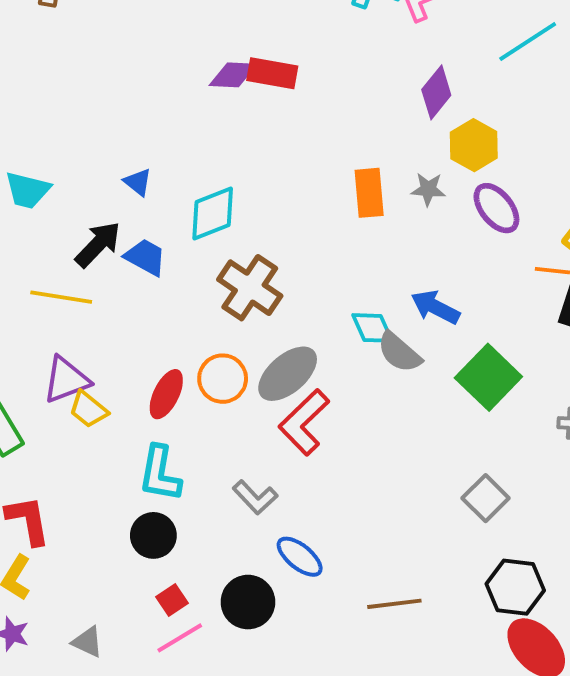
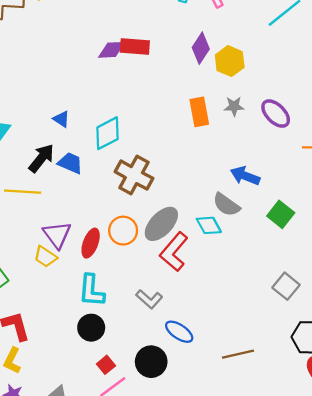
purple diamond: (436, 92) -> (201, 48), moved
yellow hexagon: (474, 145) -> (230, 61), moved
cyan diamond: (373, 328) -> (209, 225), moved
green square: (488, 377) -> (281, 214), size x0.7
purple triangle: (66, 380) -> (57, 235), moved, turned -40

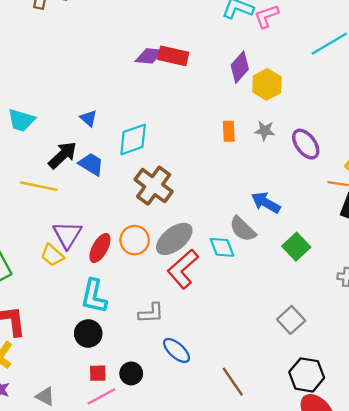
orange rectangle: (199, 112) -> (229, 131), size x0.7
gray L-shape: (149, 299) -> (151, 313), turned -52
brown line: (238, 354) -> (233, 382), turned 60
black circle: (151, 362) -> (131, 373), moved, size x0.7
red square: (106, 365) -> (98, 373), turned 30

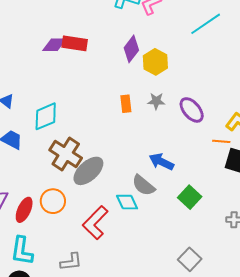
gray ellipse: (174, 239) -> (88, 171), moved

